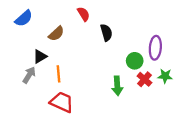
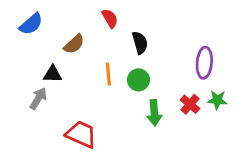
black triangle: (40, 56) -> (53, 74), turned 32
green circle: (135, 61) -> (138, 80), moved
orange line: (59, 74) -> (108, 74), moved

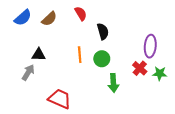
brown semicircle: (74, 44) -> (49, 19), moved
red cross: (190, 104) -> (140, 68), moved

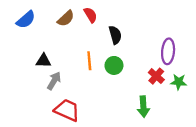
brown semicircle: (49, 19) -> (66, 18), moved
gray arrow: (28, 72) -> (54, 81), moved
green arrow: (113, 83) -> (143, 107), moved

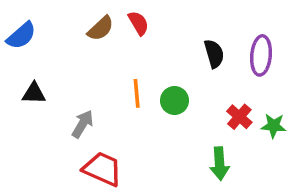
blue semicircle: (26, 20) -> (21, 36), moved
black semicircle: (115, 35) -> (214, 54), moved
purple ellipse: (168, 51) -> (261, 55), moved
black triangle: (43, 61) -> (34, 93), moved

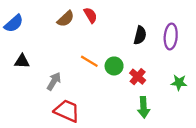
black semicircle: (214, 54) -> (140, 35), turned 30
orange line: (137, 93) -> (89, 61), turned -54
red cross: (239, 117) -> (138, 77), moved

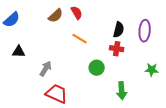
orange line: (89, 61) -> (80, 39), moved
green circle: (114, 66) -> (97, 68), moved
red cross: (138, 77) -> (117, 49), moved, turned -32

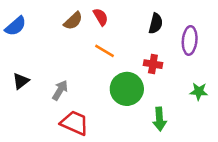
black semicircle: (119, 30) -> (156, 23), moved
black triangle: (19, 52) -> (21, 81), moved, turned -40
green circle: (97, 68) -> (127, 89), size x1.6

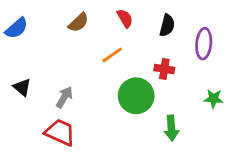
red semicircle: (101, 17) -> (125, 18), moved
orange line: (105, 51) -> (112, 55), turned -66
black triangle: (21, 81) -> (22, 87), turned -42
red trapezoid: (74, 123) -> (60, 132), moved

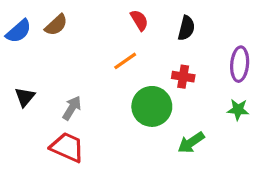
brown semicircle: (78, 23) -> (56, 25), moved
purple ellipse: (204, 44) -> (240, 64), moved
black triangle: (22, 87) -> (25, 97), turned 30
green arrow: (171, 128) -> (191, 142), turned 60

